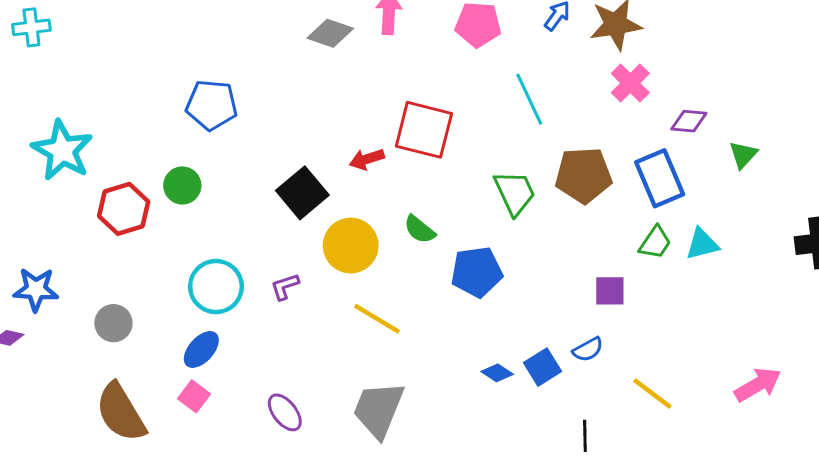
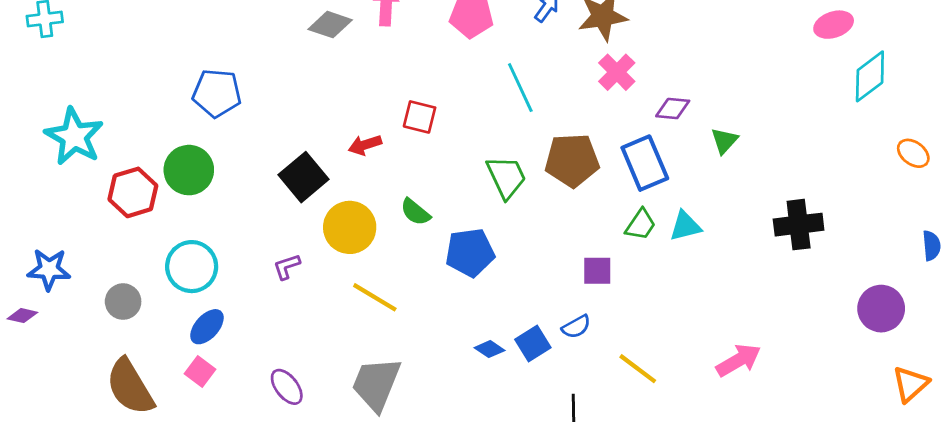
red square: (424, 130) -> (420, 117), size x0.6
green circle: (182, 185) -> (189, 170), size x1.4
cyan circle: (216, 287) -> (192, 267), moved

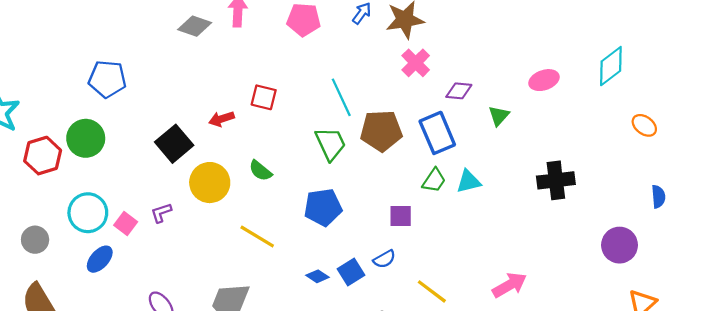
pink ellipse: (834, 25) -> (544, 80), moved
cyan line: (520, 88) -> (341, 97), moved
blue pentagon: (470, 253) -> (323, 207), moved
yellow line: (375, 297) -> (257, 236), moved
pink square: (200, 371) -> (126, 224), moved

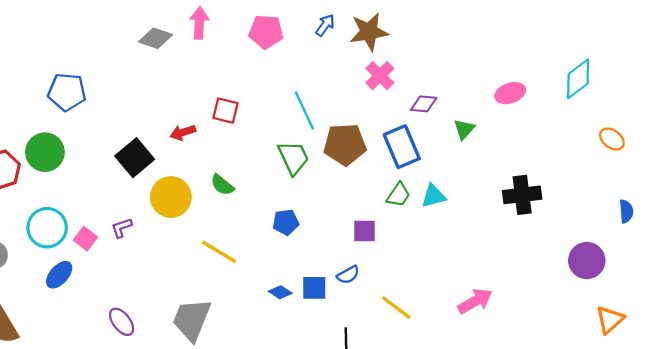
blue pentagon: (323, 207) -> (286, 222), size x0.7
blue square: (351, 272) -> (314, 288), turned 32

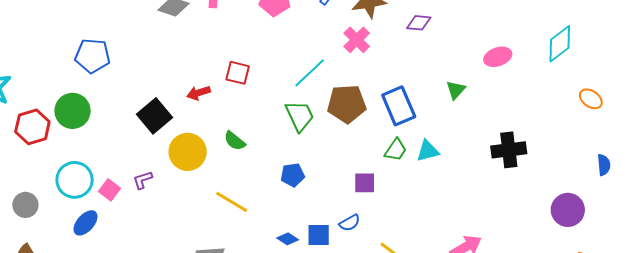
pink cross: (380, 76) -> (357, 40), moved
purple diamond: (424, 104) -> (419, 23), moved
cyan line: (304, 111) -> (310, 73), turned 72

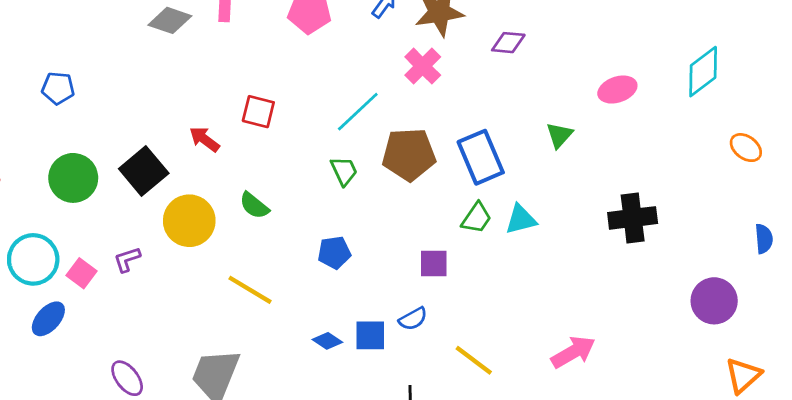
blue pentagon: (93, 56) -> (58, 88), size x0.7
red arrow: (199, 93) -> (204, 139), turned 55
green circle: (73, 111) -> (73, 178), moved
green trapezoid: (300, 116) -> (344, 171), size x0.7

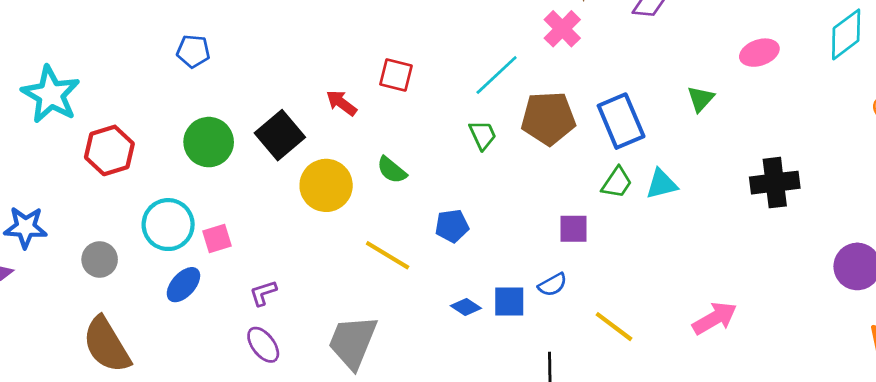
blue pentagon: (334, 252) -> (452, 226), moved
purple L-shape: (127, 259) -> (263, 293), moved
pink square: (82, 273) -> (217, 239), turned 36

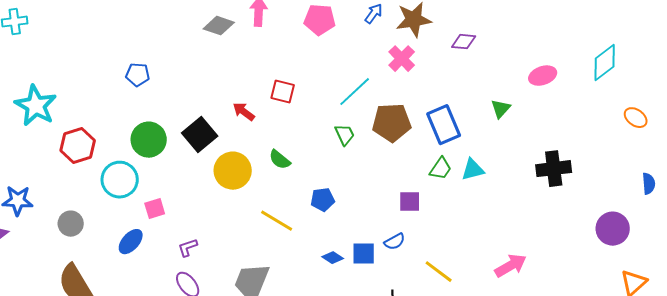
cyan circle: (168, 225) -> (120, 180), moved

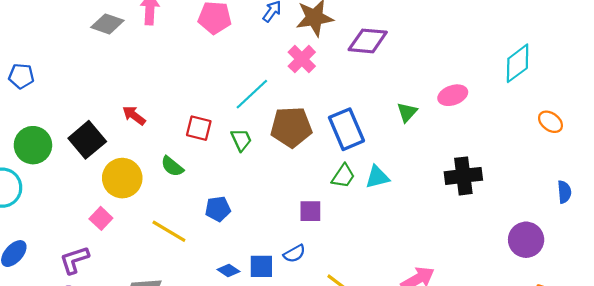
purple diamond: (464, 42) -> (368, 41), size x1.5
pink ellipse: (543, 76) -> (453, 95), moved
red square: (283, 92) -> (199, 128), moved
pink square: (155, 209) -> (101, 218), moved, turned -30
purple L-shape: (188, 248) -> (74, 260), size x1.4

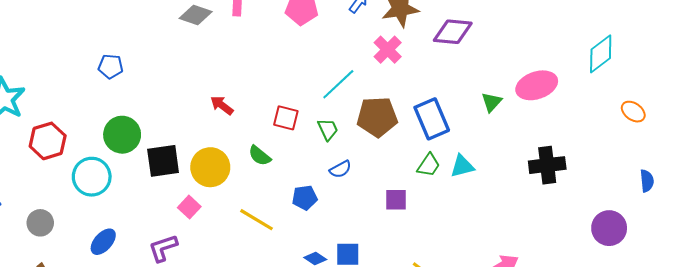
pink ellipse: (453, 95) -> (537, 85), size x1.4
black square: (87, 140) -> (163, 161), moved, turned 32
blue semicircle: (294, 254) -> (340, 169), moved

